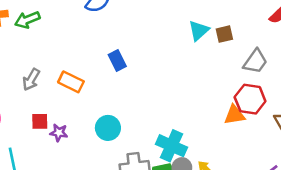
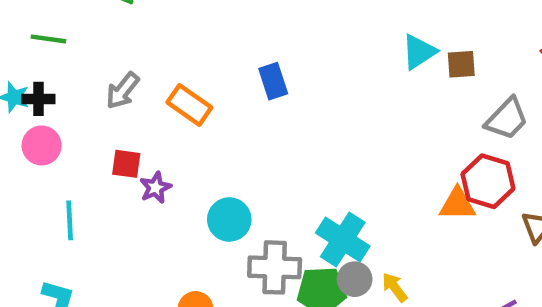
cyan circle: (108, 128) -> (229, 219), moved
purple star: (59, 133) -> (155, 188), turned 30

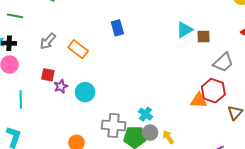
blue rectangle: (273, 81) -> (117, 28), moved
cyan circle: (229, 219) -> (85, 92), moved
cyan cross: (343, 239) -> (145, 114), size x0.6

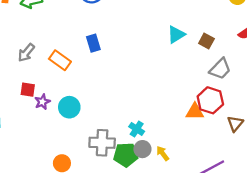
blue rectangle: (117, 28) -> (93, 43), moved
brown square: (204, 36) -> (206, 41), moved, turned 32

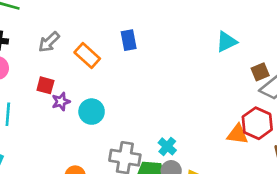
brown square: (206, 41) -> (260, 72), moved, turned 32

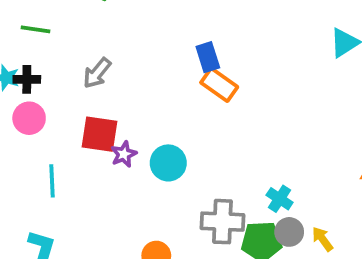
orange rectangle: (87, 55) -> (219, 85), moved
red square: (45, 85) -> (100, 134), size x1.5

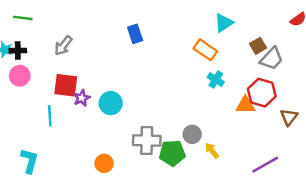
orange rectangle: (219, 85) -> (205, 50), moved
cyan line: (52, 181) -> (50, 116), moved
cyan cross: (280, 199) -> (216, 80), moved
gray circle: (289, 232) -> (192, 134), moved

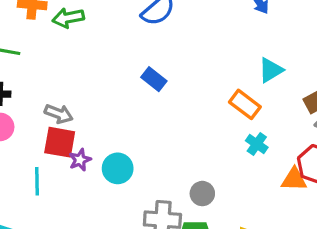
blue rectangle: (135, 34) -> (154, 79), turned -36
gray arrow: (63, 46) -> (59, 114), moved, turned -110
gray circle: (192, 134) -> (202, 194), moved

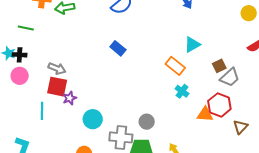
cyan circle: (118, 168) -> (93, 119), moved

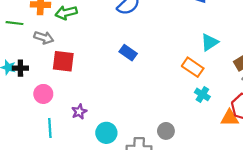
green line: (26, 28) -> (15, 23), moved
gray arrow: (57, 69) -> (44, 38), moved
pink circle: (20, 76) -> (43, 94), moved
red square: (57, 87) -> (63, 61), moved

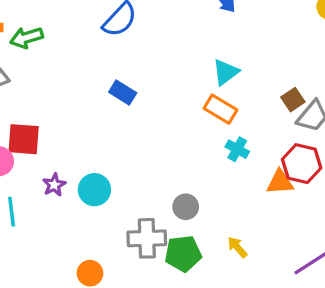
cyan triangle: (210, 42) -> (226, 72), moved
red square: (63, 61) -> (24, 139), moved
cyan circle: (106, 133) -> (94, 190), moved

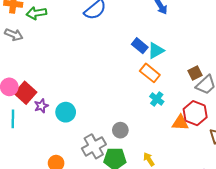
blue rectangle: (123, 93) -> (140, 46), moved
red square: (24, 139) -> (25, 93), moved, turned 30
gray cross: (147, 238) -> (94, 146), turned -35

